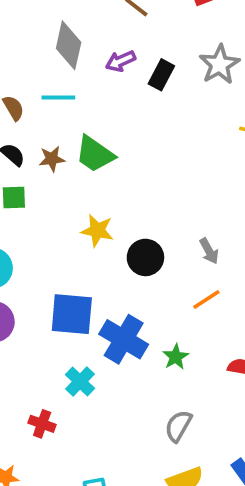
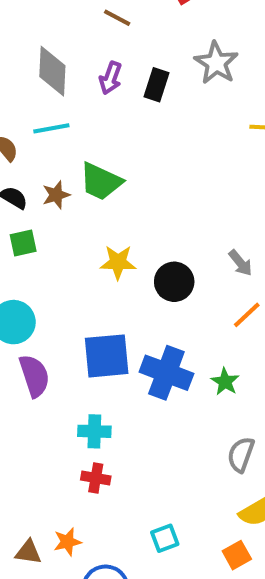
purple arrow: (121, 61) -> (111, 78), turned -36
cyan cross: (80, 381) -> (94, 431), moved, turned -32

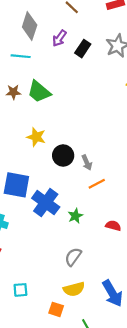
gray arrow: (240, 263) -> (87, 163), moved
orange square: (237, 555) -> (56, 309), turned 32

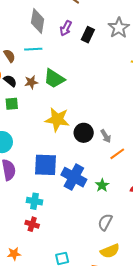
yellow star: (36, 137) -> (57, 119), size x1.4

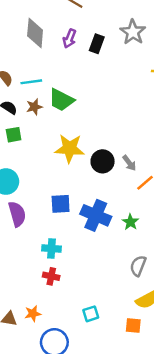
cyan line: (33, 49) -> (31, 82), moved
blue square: (46, 165) -> (61, 204), size x0.7

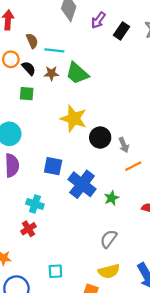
red cross: (51, 276) -> (28, 229), turned 32

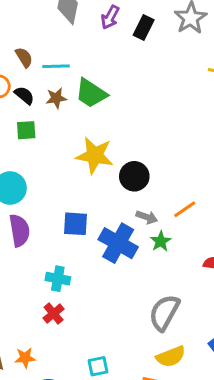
gray arrow: (124, 145) -> (147, 217), moved, turned -40
green star: (111, 198) -> (161, 241), moved
gray semicircle: (109, 239) -> (164, 313), size x1.4

